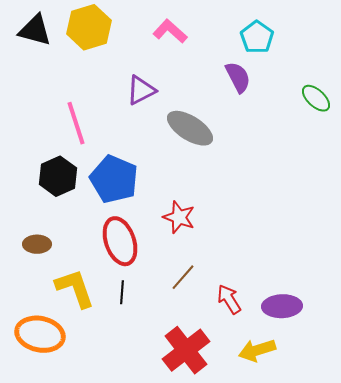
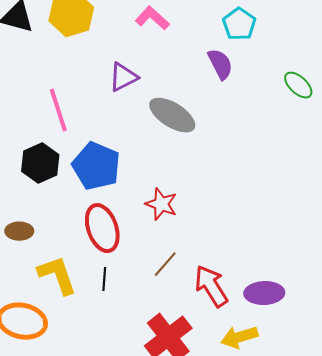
red arrow: (229, 299) -> (211, 286), size x1.4

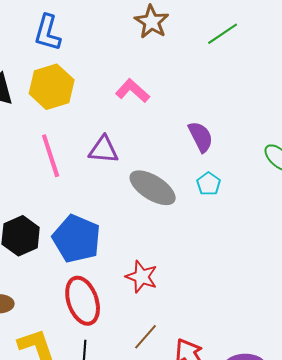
cyan pentagon: (239, 24) -> (209, 184), moved, size x0.7
purple triangle: (123, 77) -> (104, 150), turned 32
pink line: (58, 110) -> (51, 156), moved

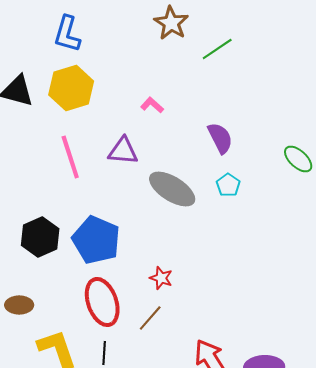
green line: (223, 34) -> (217, 49), moved
pink L-shape: (133, 91) -> (152, 105), moved, size x0.7
red star: (142, 277) -> (161, 278), size x0.7
brown line: (146, 337) -> (150, 318), moved

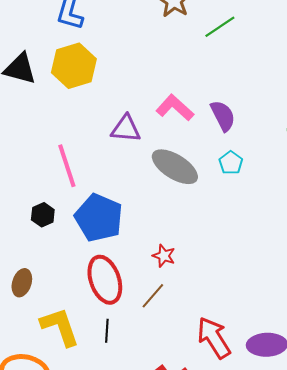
pink L-shape: (152, 105) -> (175, 108), moved, size x1.6
pink line: (70, 157) -> (67, 166), moved
black hexagon: (40, 237) -> (43, 215), size x0.6
brown ellipse: (19, 305) -> (22, 283), turned -72

